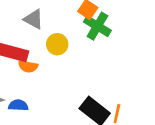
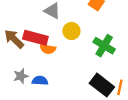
green cross: (97, 26) -> (104, 46), moved

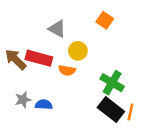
green cross: (104, 46) -> (112, 83), moved
orange semicircle: (48, 49) -> (67, 70), moved

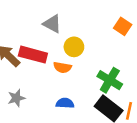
orange square: (105, 20) -> (123, 26), moved
blue semicircle: (44, 105) -> (65, 103), moved

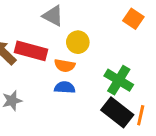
blue semicircle: (65, 103) -> (65, 87), moved

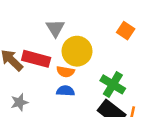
gray triangle: (53, 16) -> (55, 28), turned 30
yellow circle: (78, 42) -> (77, 51), size x1.5

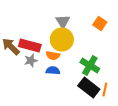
gray triangle: (55, 28) -> (63, 22), moved
gray star: (19, 102) -> (31, 60), moved

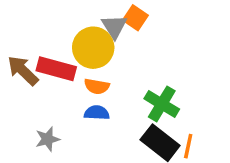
orange square: (100, 24) -> (135, 18), moved
yellow circle: (62, 40) -> (93, 48), moved
gray star: (31, 60) -> (47, 139), moved

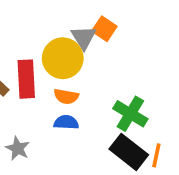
red rectangle: (56, 69) -> (26, 79), turned 72
gray star: (47, 139) -> (18, 148), turned -30

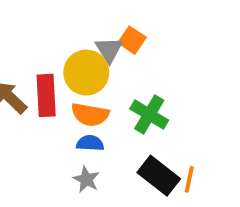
orange semicircle: (66, 96) -> (90, 115), size x1.4
green cross: (130, 114) -> (149, 115), moved
gray star: (18, 148) -> (86, 179), moved

